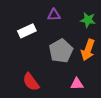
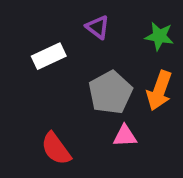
purple triangle: (54, 15) -> (98, 27), turned 40
pink triangle: (77, 84) -> (125, 136), moved

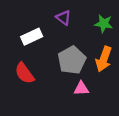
red semicircle: (56, 149) -> (25, 73), moved

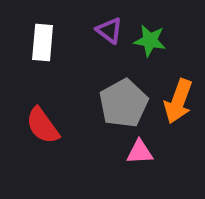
green star: (104, 24) -> (150, 41), moved
white rectangle: (32, 37) -> (43, 43), moved, turned -60

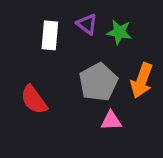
white rectangle: (43, 43) -> (50, 35), moved

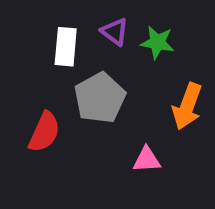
gray pentagon: (98, 82) -> (100, 98), moved
red semicircle: (34, 100) -> (44, 132), turned -120

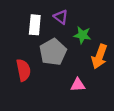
green star: (157, 42) -> (82, 35), moved
red semicircle: (44, 132) -> (23, 70), turned -35

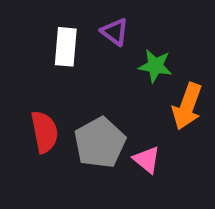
gray pentagon: (53, 52) -> (100, 143), moved
pink triangle: (78, 85) -> (147, 160), turned 42

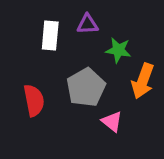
purple triangle: (115, 32) -> (88, 24), turned -40
gray pentagon: (100, 143) -> (86, 87), moved

